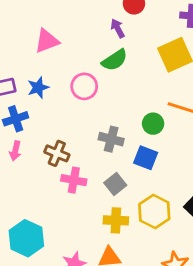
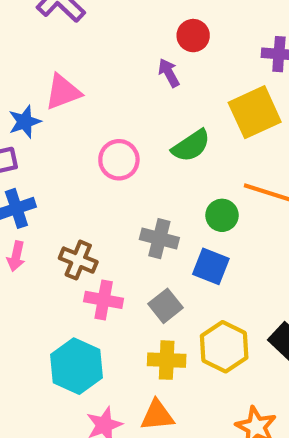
green semicircle: (115, 60) -> (191, 146), moved
blue star: (38, 88) -> (25, 122), moved
cyan hexagon: (26, 238) -> (76, 366), moved

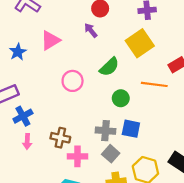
pink triangle: (63, 92) -> (50, 40), moved
blue star: (25, 122) -> (18, 52), moved
green circle: (222, 215) -> (121, 98), moved
gray cross: (159, 239) -> (106, 131), moved

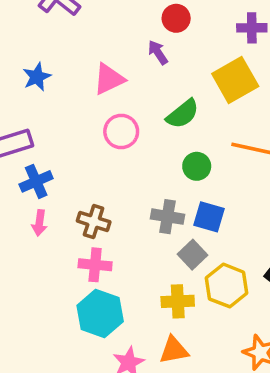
pink triangle: (50, 40) -> (109, 79), moved
gray square: (111, 154) -> (192, 255), moved
pink cross: (77, 156) -> (95, 265), moved

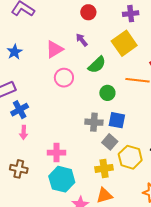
purple arrow: (158, 52) -> (82, 40), moved
brown cross: (94, 221) -> (19, 169), moved

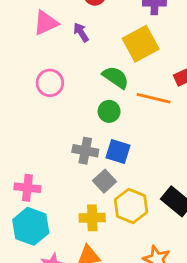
pink triangle: (54, 49) -> (46, 23), moved
green semicircle: (97, 65) -> (116, 77), moved, turned -108

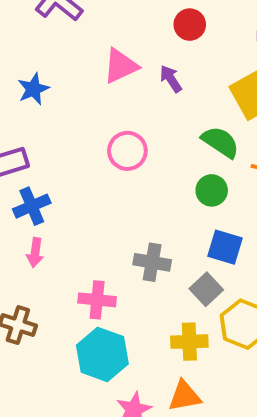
gray cross: (85, 151) -> (152, 262), moved

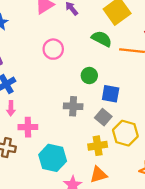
green circle: (212, 190) -> (89, 76), moved
pink cross: (97, 300) -> (28, 127), moved

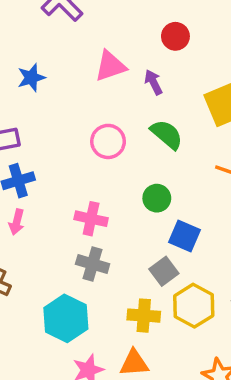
green semicircle: (102, 39) -> (167, 134), moved
gray cross: (73, 106) -> (93, 264), moved
pink cross: (28, 127) -> (91, 219), moved

